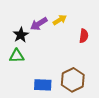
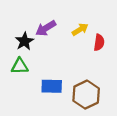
yellow arrow: (60, 20) -> (80, 29), moved
blue rectangle: (43, 85) -> (52, 86), moved

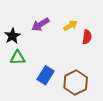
black star: (24, 41) -> (12, 36), moved
blue rectangle: (52, 86) -> (46, 75), turned -60

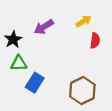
yellow arrow: (70, 26) -> (84, 21), moved
blue rectangle: (46, 75) -> (35, 83), moved

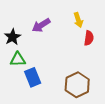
yellow arrow: (84, 21) -> (78, 20), turned 104
blue rectangle: (35, 83) -> (33, 77), turned -54

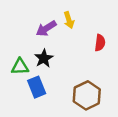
yellow arrow: (78, 20) -> (69, 20), moved
black star: (12, 37) -> (44, 58), moved

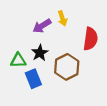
red semicircle: (100, 43) -> (90, 39), size x1.5
brown hexagon: (87, 95) -> (67, 67), moved

